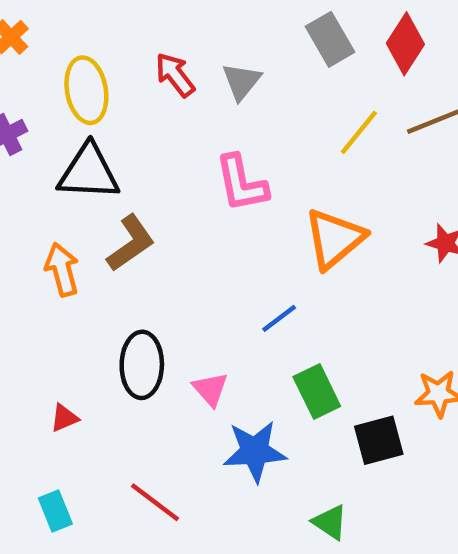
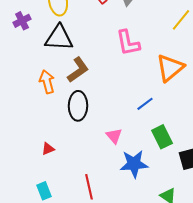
black ellipse: (142, 365) -> (78, 106), moved
red line: (155, 502) -> (89, 187), turned 40

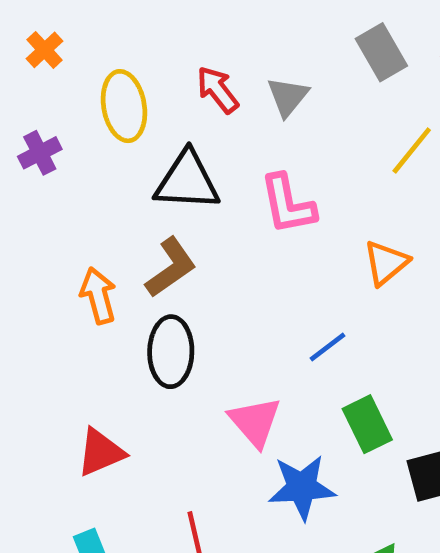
black triangle: (59, 38) -> (187, 181), moved
orange triangle: (170, 68) -> (386, 263), size x0.7
pink triangle: (114, 136) -> (255, 422), size x1.4
red triangle: (48, 149) -> (101, 452), size x1.6

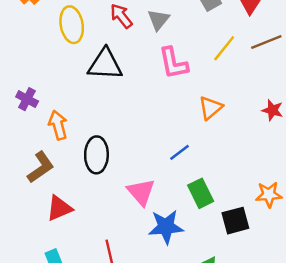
purple cross: (40, 153) -> (27, 99), moved, turned -35
pink L-shape: (288, 204) -> (173, 63), moved
brown L-shape: (171, 267) -> (41, 167), moved

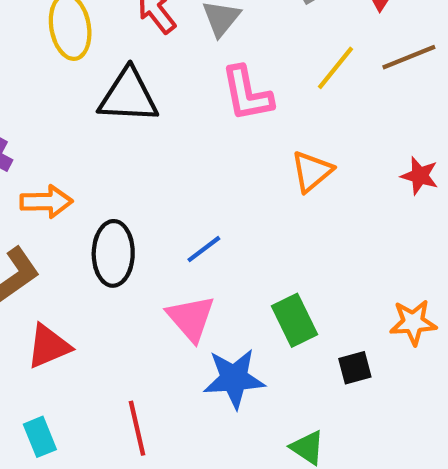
orange arrow: (58, 125) -> (46, 202), turned 104
blue line: (180, 152) -> (204, 249), moved
black square: (235, 221) -> (355, 368), size x0.7

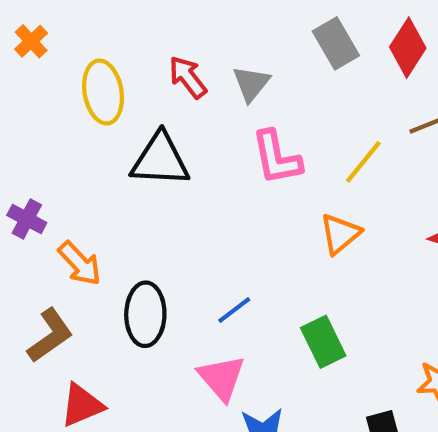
yellow line: (335, 68) -> (363, 162), moved
orange arrow: (46, 202) -> (80, 263), turned 48
green rectangle: (294, 320) -> (323, 342), moved

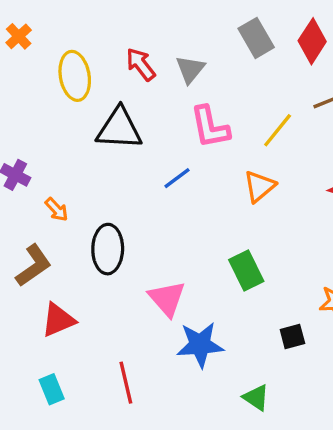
orange arrow: (80, 263) -> (57, 209), size x0.7
blue line: (234, 310) -> (177, 178), moved

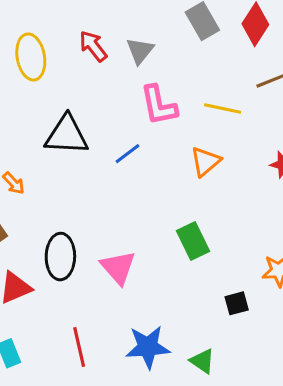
black triangle: (119, 129) -> (67, 135), moved
yellow line: (278, 130) -> (223, 108), turned 63
black ellipse: (108, 249) -> (60, 257), moved
blue star: (200, 345) -> (148, 347), moved

